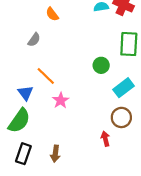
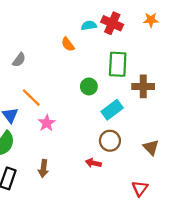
orange semicircle: (52, 14) -> (68, 44), moved
red arrow: (105, 139) -> (93, 163), turned -64
brown arrow: (55, 154) -> (43, 168), moved

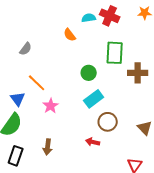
cyan rectangle: (112, 110) -> (94, 99), moved

